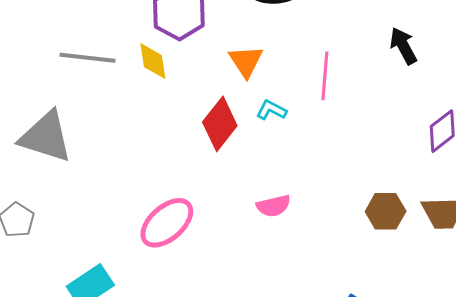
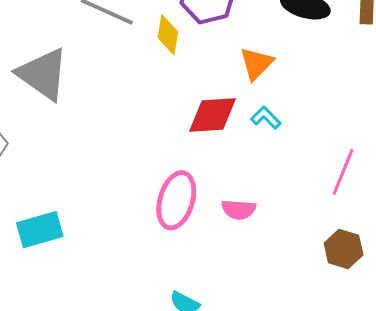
pink line: (325, 76) -> (343, 172), moved
red diamond: (220, 124) -> (212, 115), turned 30
pink ellipse: (167, 223) -> (176, 200), moved, turned -50

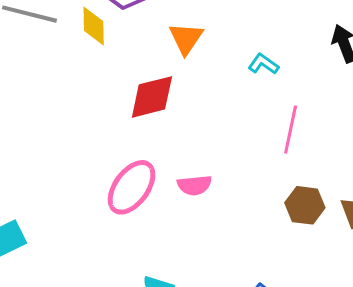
cyan L-shape: (266, 118) -> (263, 64), moved
pink ellipse: (176, 200) -> (132, 187), turned 30

